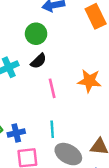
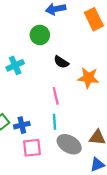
black semicircle: (39, 61) -> (61, 62), moved, turned 77
pink line: (52, 88) -> (56, 96), moved

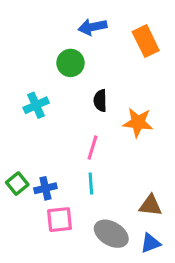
black semicircle: (61, 62) -> (100, 101), turned 56
pink line: (56, 96) -> (92, 148), turned 30
gray ellipse: (69, 144) -> (111, 234), moved

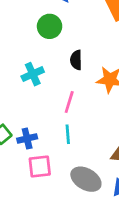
cyan cross: (36, 105) -> (33, 74), moved

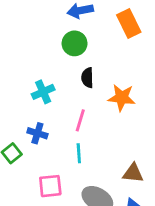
green circle: (50, 26) -> (75, 43), moved
blue cross: (27, 139) -> (37, 133), moved, turned 30

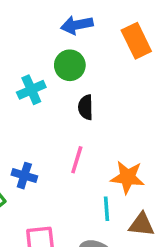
cyan cross: (43, 92) -> (31, 90), moved
orange star: (122, 98) -> (128, 177), moved
cyan line: (79, 153) -> (107, 209), moved

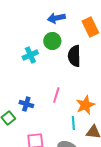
black semicircle: (86, 107) -> (74, 56), moved, size x1.5
orange star: (128, 177) -> (85, 105), turned -30

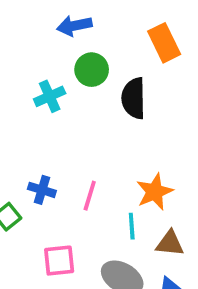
blue arrow: (56, 18) -> (74, 26), moved
pink line: (56, 95) -> (90, 196), moved

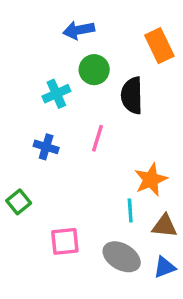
blue cross: (42, 190) -> (46, 147), moved
pink line: (90, 196) -> (98, 138), moved

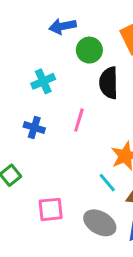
green circle: (94, 70) -> (89, 50), moved
cyan line: (130, 210) -> (107, 183), turned -36

